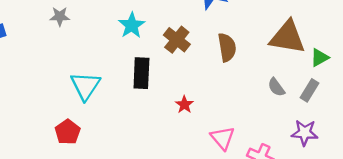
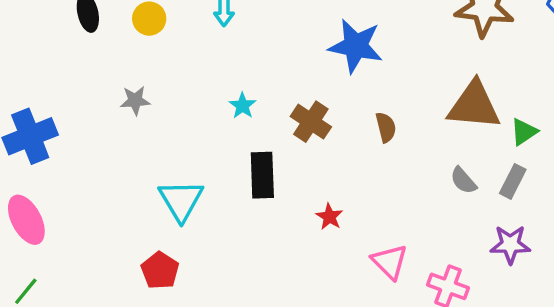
cyan star: (132, 25) -> (243, 106), size x0.7
brown semicircle: (227, 47) -> (386, 127), size x0.7

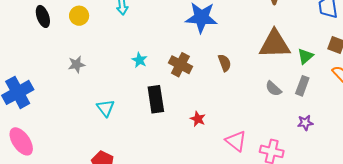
cyan triangle: (181, 200) -> (106, 108), moved, size x0.7
purple star: (510, 244) -> (305, 123), size x0.7

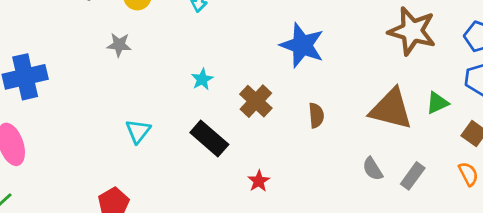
green triangle: (305, 56) -> (437, 103), moved
gray star: (77, 64) -> (119, 45), moved
black rectangle: (156, 99) -> (209, 139), turned -56

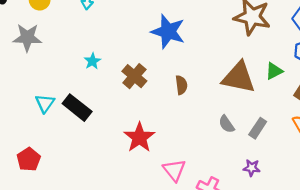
gray star: (119, 45) -> (27, 38), size x1.5
black rectangle: (209, 139) -> (77, 108), moved
red star: (259, 181) -> (139, 137), size x1.8

